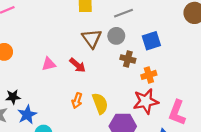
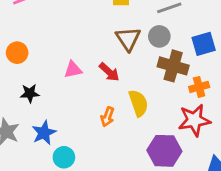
brown cross: (128, 59) -> (173, 66), size x1.5
black star: (13, 97) -> (30, 93), moved
yellow semicircle: (100, 103) -> (138, 103), moved

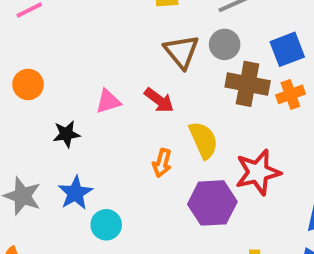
orange cross: (199, 87) -> (290, 94), moved
black star: (30, 93) -> (66, 134), moved
red star: (194, 120) -> (258, 172), moved
purple hexagon: (164, 151) -> (212, 203), moved

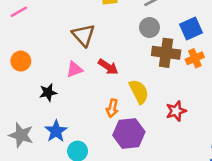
brown triangle: (181, 52) -> (83, 35), moved
red star: (258, 172) -> (176, 111), size x0.7
purple hexagon: (212, 203) -> (129, 134), moved

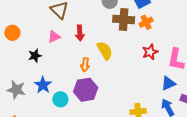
red arrow: (108, 67) -> (80, 33), turned 56
red star: (176, 111) -> (150, 52), moved
purple hexagon: (129, 134) -> (86, 90), moved

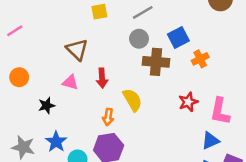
orange cross: (146, 22) -> (200, 59), moved
pink triangle: (54, 37) -> (70, 82), turned 40

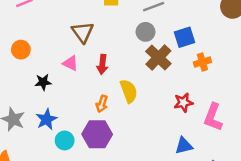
brown cross: (156, 62) -> (158, 58), turned 30
blue triangle: (210, 141) -> (184, 146), moved

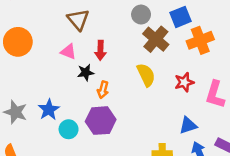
orange circle: (21, 50) -> (18, 42), size x1.5
orange cross: (202, 62) -> (200, 40), size x1.5
black star: (43, 82) -> (86, 73), moved
yellow semicircle: (129, 91) -> (146, 75), moved

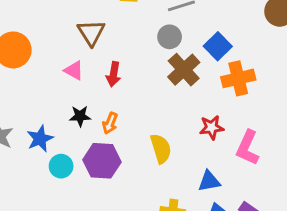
blue square: (180, 17) -> (218, 46), turned -30
black star: (86, 73) -> (80, 116), moved
yellow semicircle: (146, 75) -> (161, 149), moved

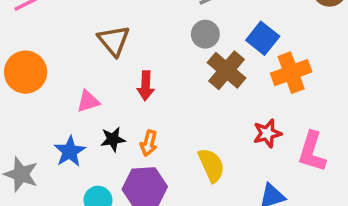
pink triangle: (74, 70) -> (88, 101), moved, turned -40
blue star: (40, 139) -> (70, 151), moved

